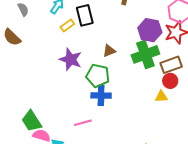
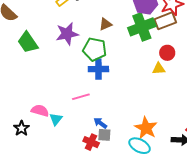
purple star: (71, 59) -> (67, 34), turned -30
brown rectangle: (171, 65) -> (165, 21), moved
green trapezoid: (32, 121) -> (28, 42), moved

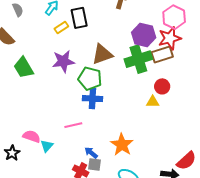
brown triangle: (105, 24) -> (102, 54), size x1.6
orange star: (146, 128) -> (122, 145), moved

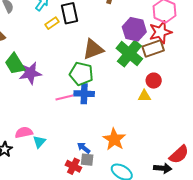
green cross: (138, 59) -> (129, 54), turned -32
purple star: (63, 61) -> (30, 73), moved
pink line: (73, 125) -> (64, 98), moved
pink semicircle: (32, 136) -> (24, 132), turned -30

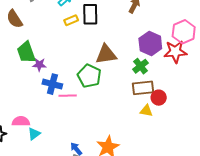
brown rectangle: (153, 48) -> (143, 88), moved
green cross: (129, 54) -> (140, 66), size x0.6
purple star: (30, 73) -> (39, 65), size x0.6
blue cross: (84, 94) -> (52, 84), moved

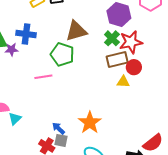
red star: (175, 52) -> (131, 42), moved
blue cross: (52, 84) -> (26, 34), moved

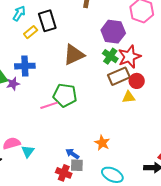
green pentagon: (62, 54) -> (65, 95), moved
orange star: (90, 123) -> (102, 143), size x0.7

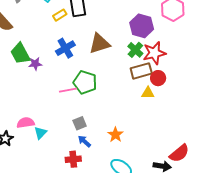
blue cross: (25, 66) -> (65, 48), moved, turned -36
gray square: (77, 165) -> (80, 123), moved, turned -32
red cross: (64, 173) -> (73, 159), turned -35

